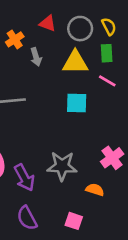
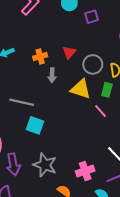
red triangle: (48, 23) -> (69, 52), turned 32
cyan square: (77, 103) -> (35, 125), moved

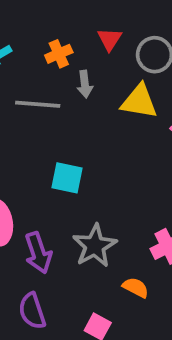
gray line: (22, 102) -> (38, 104), moved
gray star: (45, 165) -> (95, 246), turned 30

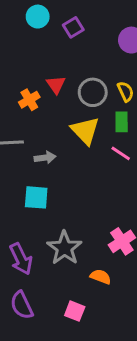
orange cross: (59, 54) -> (29, 100), moved
gray arrow: (85, 84) -> (45, 158), moved, turned -84
yellow triangle: (139, 101) -> (85, 131), turned 44

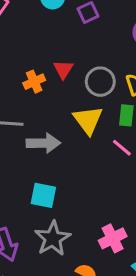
gray arrow: (45, 158) -> (43, 143), size x1.5
cyan square: (36, 197) -> (43, 195), moved

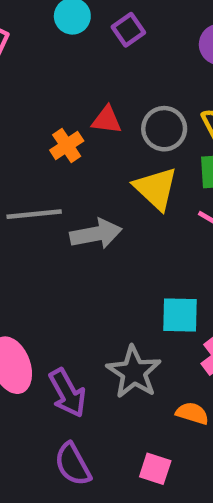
red triangle: (63, 69) -> (107, 120), turned -45
cyan square: (43, 195) -> (180, 315), moved

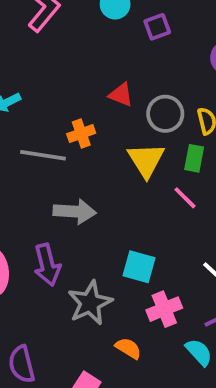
orange cross: (67, 145) -> (81, 134), moved
gray arrow: (96, 234) -> (75, 212), moved
purple arrow: (67, 393) -> (47, 265), moved

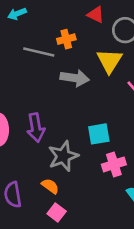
gray arrow: (75, 212) -> (75, 78), moved
cyan square: (139, 267) -> (99, 134), turned -30
orange semicircle: (128, 348) -> (50, 186), moved

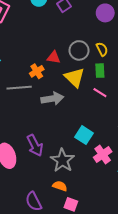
red triangle: (96, 15) -> (54, 57), moved
cyan square: (99, 134) -> (84, 135), turned -30

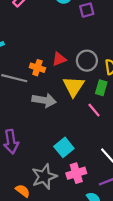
red triangle: (54, 57) -> (59, 59), turned -48
orange cross: (37, 71) -> (37, 68), turned 32
gray star: (62, 160) -> (44, 177), moved

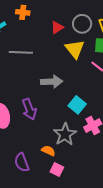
orange cross: (37, 68) -> (23, 12), moved
gray arrow: (44, 100) -> (52, 82), moved

